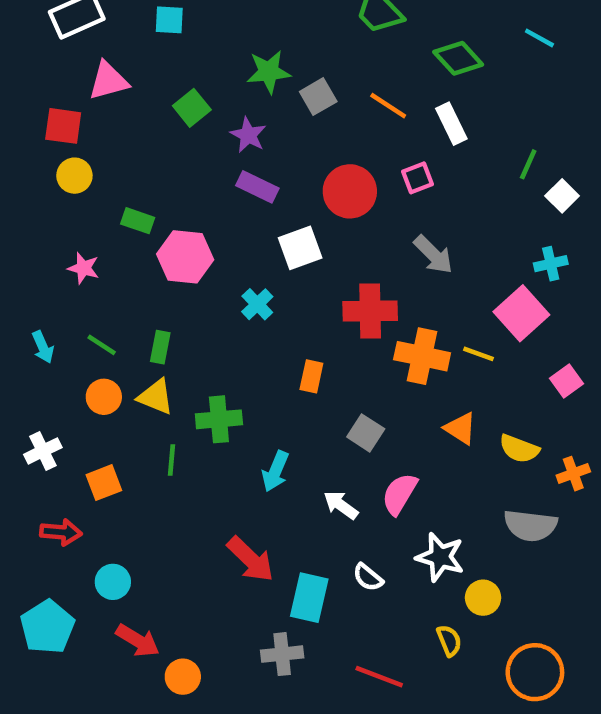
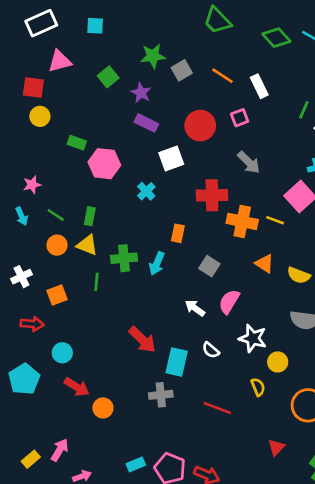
green diamond: (458, 58) -> (276, 38), moved
pink star: (84, 268) -> (32, 185), moved, turned -30
cyan arrow: (275, 471) -> (157, 263), moved

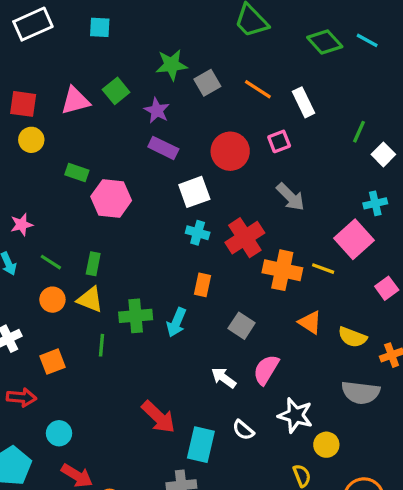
pink triangle: (60, 61) -> (75, 101), moved
cyan cross: (146, 191) -> (198, 233), moved, turned -30
red cross: (212, 195) -> (245, 238), turned -32

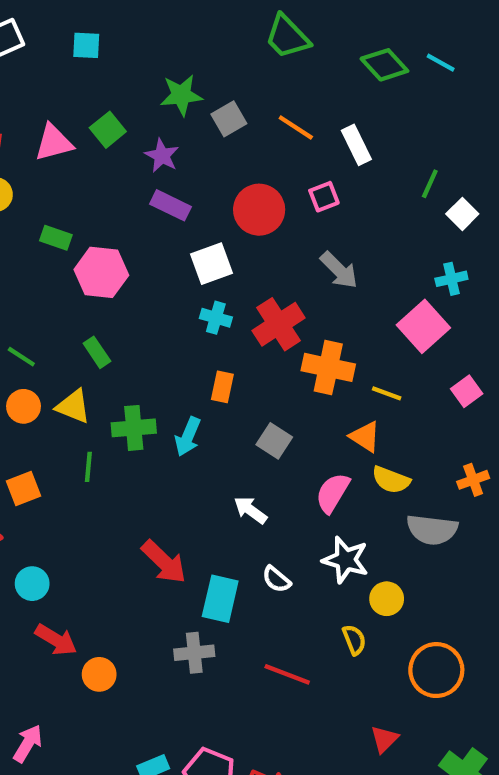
green rectangle: (93, 264) -> (97, 352), moved, turned -45
yellow line: (323, 269) -> (387, 393), moved
yellow semicircle: (352, 337) -> (391, 480), moved
pink semicircle: (266, 370) -> (333, 493), moved

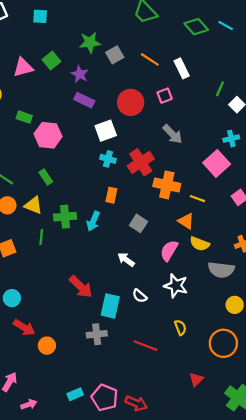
yellow circle: (387, 599) -> (235, 305), moved

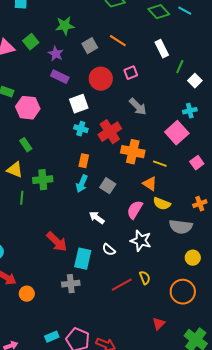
gray square: (115, 55) -> (90, 46), moved
white rectangle: (182, 68) -> (162, 49), moved
cyan arrow: (93, 221) -> (82, 184), moved
red line: (145, 346) -> (122, 285), moved, turned -50

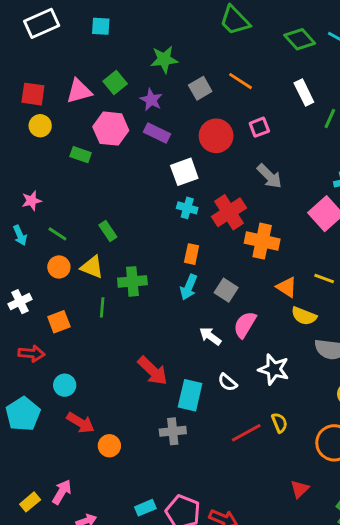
pink hexagon: (28, 108) -> (111, 129), moved
yellow line: (160, 164) -> (324, 279), moved
pink semicircle: (135, 210) -> (245, 325), moved

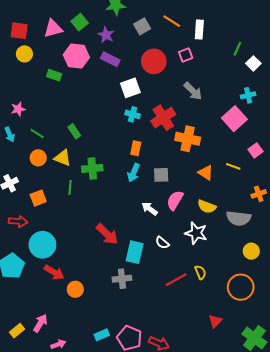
white rectangle: (304, 93) -> (199, 30), moved, turned 30
gray square: (226, 290) -> (161, 175), turned -35
yellow semicircle: (304, 316) -> (207, 207), moved
cyan circle: (65, 385) -> (42, 245), size x1.6

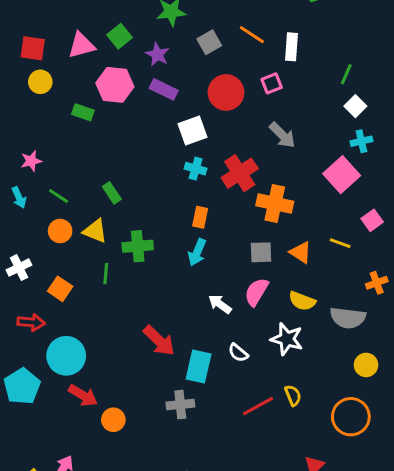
white square: (253, 63) -> (355, 106), moved
gray square: (161, 175) -> (261, 252), moved
orange square: (38, 198) -> (60, 289), turned -35

